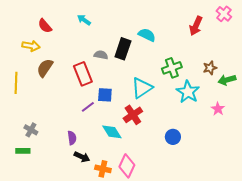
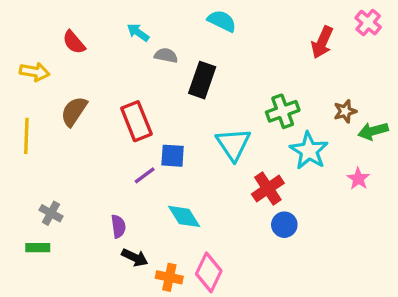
cyan semicircle: (147, 35) -> (222, 21), moved
yellow arrow: (31, 46) -> (35, 72), moved
gray semicircle: (101, 55) -> (166, 55), moved
cyan triangle: (142, 88) -> (233, 144), turned -30
red cross: (133, 115) -> (268, 189), moved

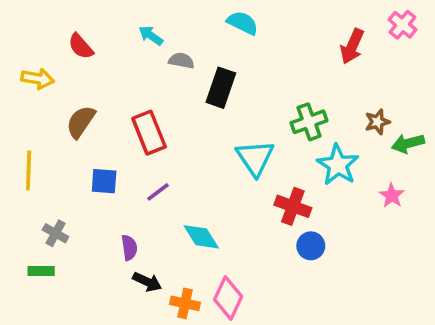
yellow line: (26, 136) -> (29, 170), moved
blue square: (173, 156) -> (104, 181), moved
red cross: (268, 189) -> (293, 206), turned -36

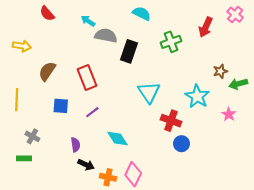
red semicircle: (81, 46) -> (47, 13), moved
gray semicircle: (181, 61) -> (106, 36), size x1.5
green cross: (309, 122) -> (171, 42), moved

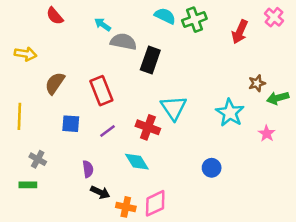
green cross: (171, 42) -> (194, 20), moved
red cross: (171, 121) -> (148, 127), moved
pink diamond: (133, 174) -> (155, 203), turned 40

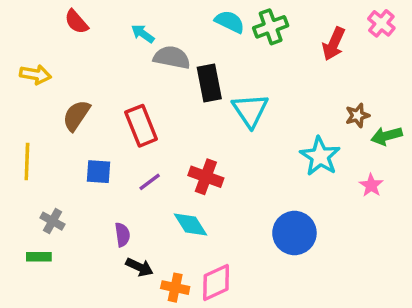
black rectangle: (150, 60) -> (209, 83), turned -30
cyan triangle: (174, 108) -> (250, 110), moved
blue circle: (212, 168) -> (294, 233), size x1.6

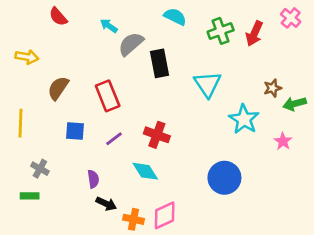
green cross: (271, 27) -> (221, 31), moved
gray semicircle: (172, 57) -> (131, 44), turned -52
cyan triangle: (250, 110) -> (208, 84), moved

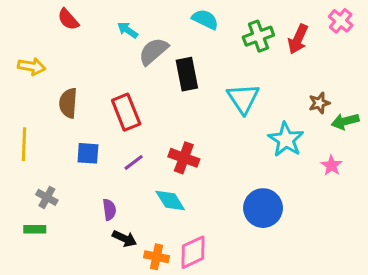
brown semicircle: (58, 88) -> (68, 103), turned -30

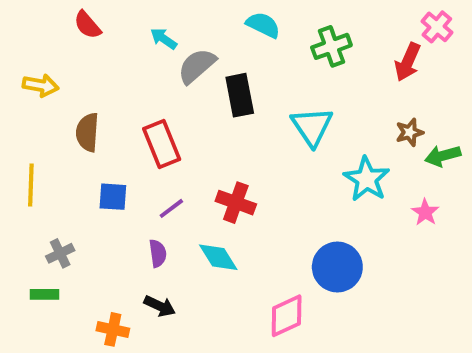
red arrow: (298, 39) -> (408, 62), moved
gray cross: (47, 197) -> (60, 253), turned 35
purple semicircle: (109, 210) -> (158, 253), moved
pink diamond: (193, 252) -> (287, 316), moved
orange cross: (156, 257) -> (113, 329), moved

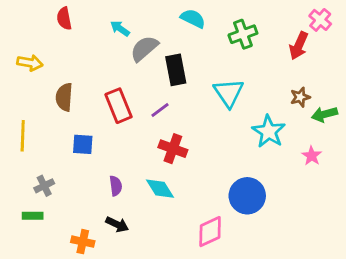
red semicircle: (87, 25) -> (64, 18), turned 30
purple line: (171, 208) -> (160, 110), moved

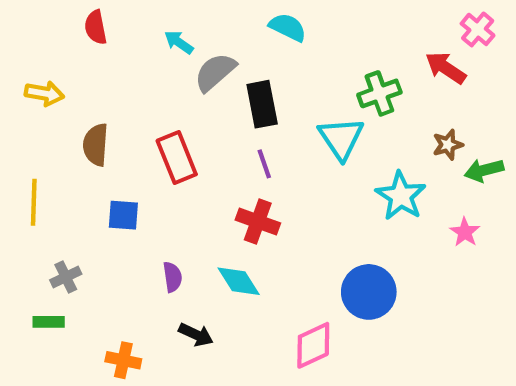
green cross: (243, 34) -> (379, 93), moved
red arrow: (299, 46) -> (446, 68), turned 100
purple line: (160, 110) -> (264, 164), moved, turned -72
black arrow: (117, 224) -> (196, 335), moved

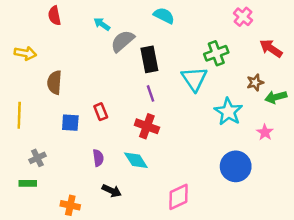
pink cross: (478, 29) -> (243, 17), moved
red arrow: (446, 68) -> (271, 48), moved
red rectangle: (177, 157) -> (101, 112), moved, size x0.6
blue circle: (369, 292) -> (236, 166), moved

